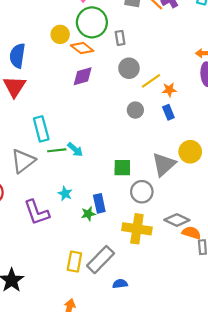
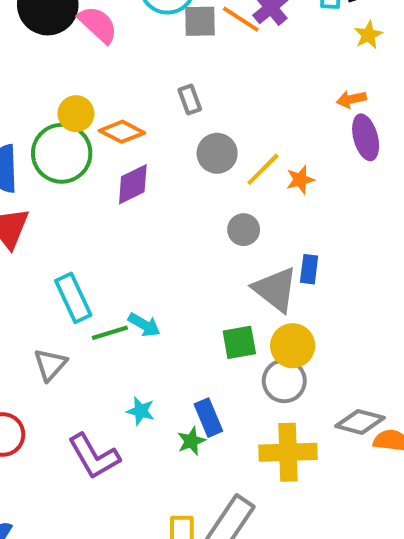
green circle: (92, 22) -> (62, 153), moved
blue rectangle: (168, 112) -> (309, 269), moved, turned 40
yellow circle: (190, 152) -> (293, 346), moved
gray triangle: (23, 161) -> (50, 365), size x0.7
gray triangle: (164, 164) -> (275, 289), moved, turned -30

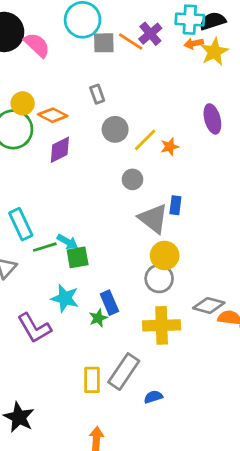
yellow star: (368, 35) -> (214, 52), size x1.5
orange arrow: (351, 99) -> (194, 43), moved
green square: (239, 342) -> (78, 257), moved
cyan star: (141, 411) -> (65, 298), size x1.5

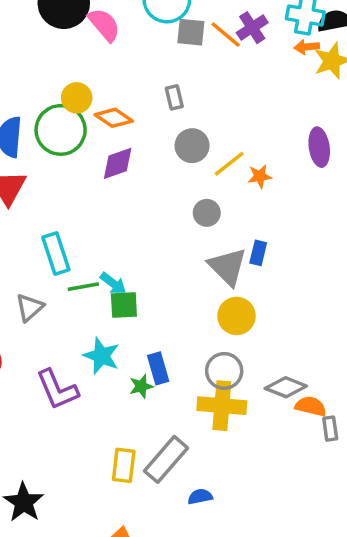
gray circle: (159, 279) -> (224, 371), moved

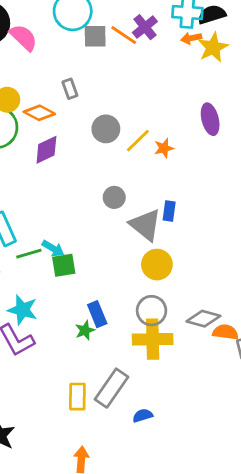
gray rectangle: (174, 97) -> (70, 89), moved
gray circle: (207, 213) -> (114, 197), moved
cyan star: (101, 356) -> (22, 310), moved

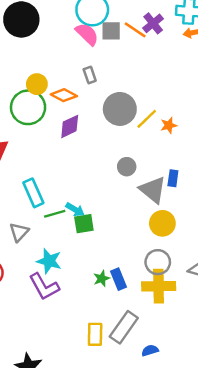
pink semicircle: (24, 37) -> (87, 34), moved
gray circle: (106, 129) -> (120, 109), size x1.4
blue rectangle: (97, 314) -> (119, 279), moved

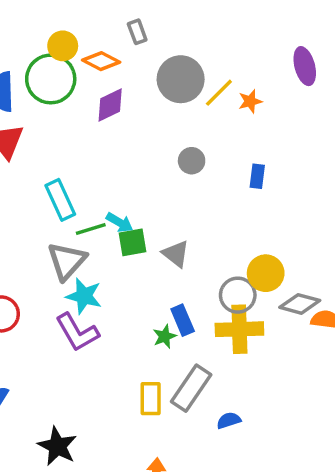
gray triangle: (153, 190) -> (176, 254), moved, size x0.7
yellow circle: (162, 223) -> (266, 273), moved
gray triangle: (19, 232) -> (67, 261), moved, size x1.4
green star: (102, 279) -> (165, 336), moved

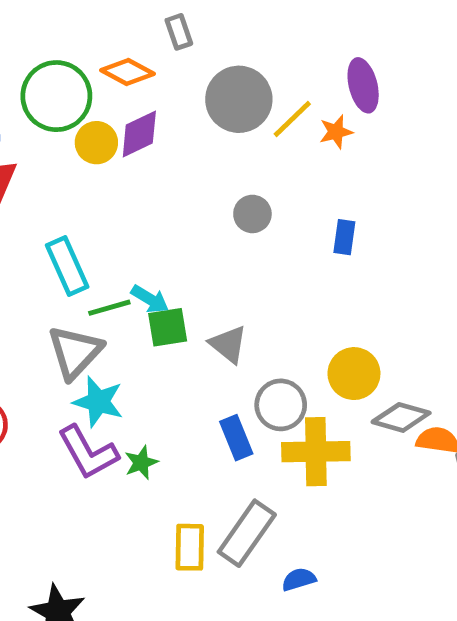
yellow circle: (63, 46) -> (96, 143), moved
purple ellipse: (305, 66) -> (363, 85), moved
gray circle: (238, 295) -> (281, 405), moved
green star: (165, 336) -> (141, 463), moved

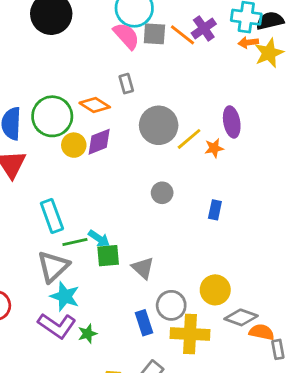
purple L-shape: (88, 452) -> (57, 326), turned -30

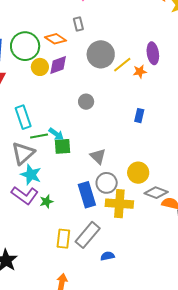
gray circle: (162, 193) -> (86, 102), moved
gray triangle: (143, 268) -> (98, 156), moved
blue rectangle: (144, 323) -> (87, 195), size x1.4

